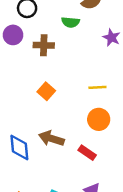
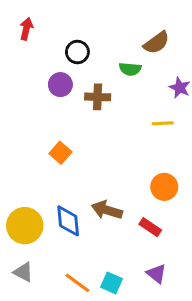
yellow line: (97, 87) -> (163, 123), moved
orange square: (46, 91) -> (60, 153), moved

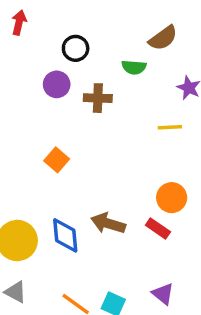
red rectangle: (150, 227) -> (158, 228), moved

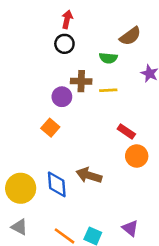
red arrow: (19, 23) -> (67, 19), moved
purple circle: (57, 84) -> (62, 97), moved
yellow line: (170, 127) -> (108, 90), moved
red rectangle: (158, 228) -> (126, 132), moved

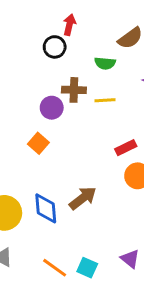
red arrow: (67, 19) -> (69, 25), moved
red rectangle: (126, 132) -> (126, 148), turned -60
brown arrow: (89, 175) -> (83, 198), turned 125

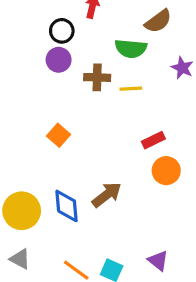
black circle: (55, 47) -> (62, 31), moved
green semicircle: (105, 63) -> (131, 49), size x1.4
purple circle: (52, 108) -> (59, 60), moved

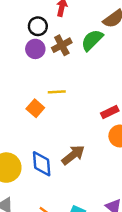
green semicircle: (131, 49) -> (92, 40), turned 130
brown cross: (97, 77) -> (62, 45), moved, turned -30
yellow line: (131, 89) -> (57, 92), moved

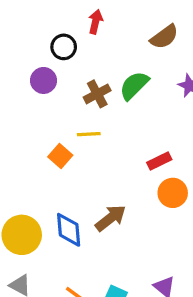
green semicircle: (92, 40) -> (134, 86), moved
brown cross: (62, 45) -> (97, 94), moved
purple circle: (35, 49) -> (44, 80), moved

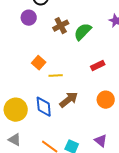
green semicircle: (134, 86) -> (83, 32), moved
yellow line: (89, 134) -> (56, 76), moved
orange circle: (173, 193) -> (106, 100), moved

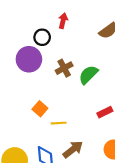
purple circle: (29, 18) -> (29, 59), size x1.5

